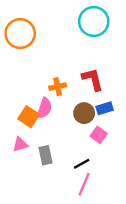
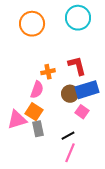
orange circle: (20, 34) -> (32, 24), moved
blue rectangle: (105, 108) -> (87, 90), size x1.6
orange square: (29, 117) -> (34, 112), moved
pink triangle: (20, 144) -> (17, 120), size x1.5

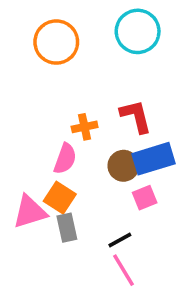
pink square: (82, 112) -> (145, 198), turned 32
pink line: (70, 153) -> (123, 270), turned -54

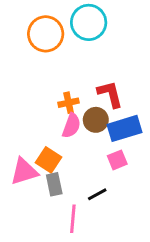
cyan circle: (138, 31) -> (89, 22), moved
pink semicircle: (65, 159) -> (71, 126), moved
brown circle: (123, 166) -> (96, 120), moved
pink line: (123, 270) -> (73, 219), moved, turned 36

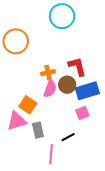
orange circle: (46, 34) -> (16, 41), moved
orange square: (48, 160) -> (28, 105), moved

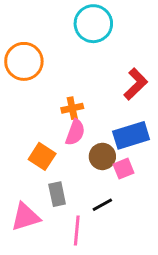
red L-shape: (77, 67) -> (136, 84), moved, turned 60
brown circle: (67, 85) -> (102, 156), moved
pink triangle: (17, 121) -> (25, 217), moved

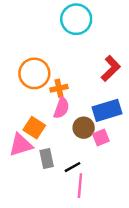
orange circle: (24, 61) -> (34, 73), moved
black line: (102, 205) -> (73, 167), moved
pink triangle: (25, 217) -> (21, 145), moved
pink line: (77, 230) -> (80, 186), moved

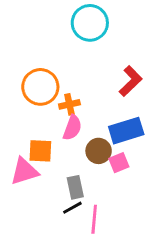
orange square: (34, 128) -> (40, 151), turned -30
gray rectangle: (47, 158) -> (75, 187), moved
black line: (73, 167) -> (72, 208), moved

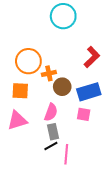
pink semicircle: (72, 128) -> (51, 112), moved
orange square: (40, 151) -> (20, 91), moved
brown circle: (99, 151) -> (62, 87), moved
pink square: (119, 163) -> (84, 114), turned 32

